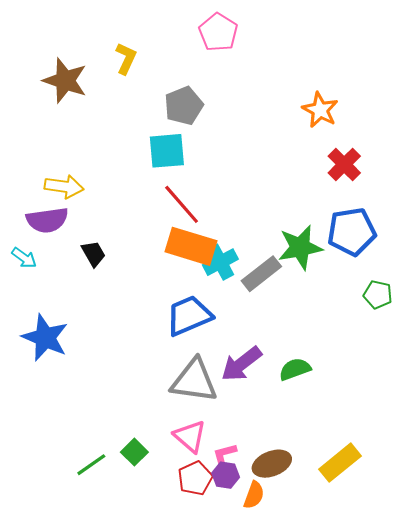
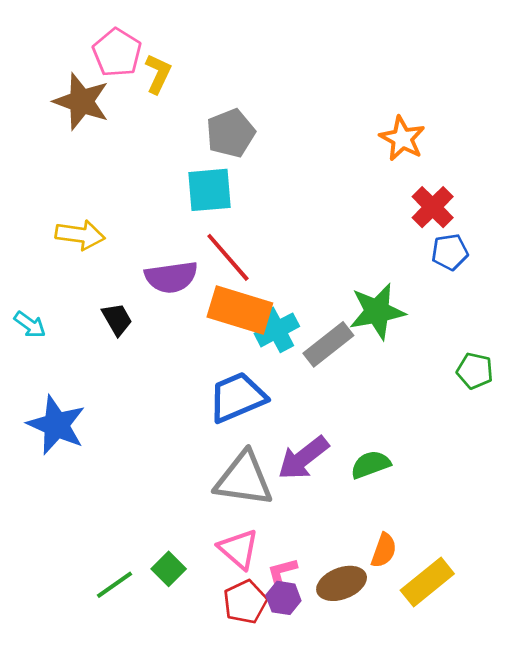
pink pentagon: (218, 32) -> (117, 53), moved
purple semicircle: (47, 220) -> (171, 277), moved
blue pentagon: (352, 232) -> (450, 252), moved, size x0.6
orange semicircle: (254, 495) -> (384, 550), moved

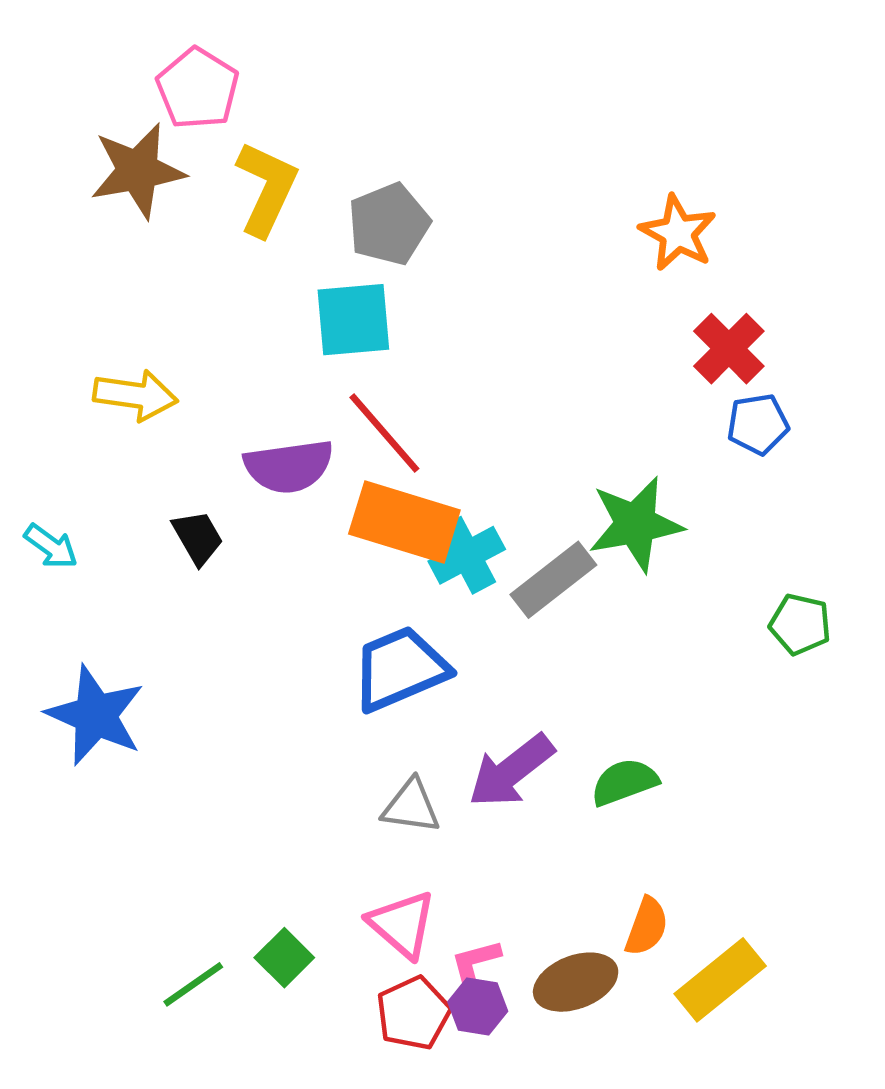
yellow L-shape: (158, 74) -> (267, 189), moved, size x1.4
brown star: (81, 101) -> (138, 171), turned -30
gray triangle: (244, 479) -> (411, 806), size x0.6

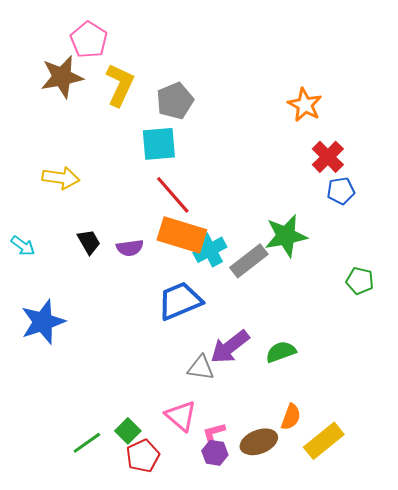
purple semicircle: (289, 466) -> (130, 248), moved, size x0.7
blue star: (95, 715) -> (43, 322), turned 30
gray triangle: (411, 806) -> (201, 368), moved
red pentagon: (413, 1013) -> (143, 456), moved

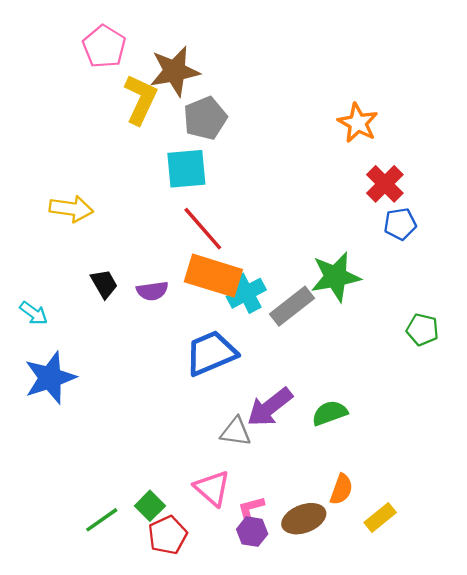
brown star: (62, 77) -> (175, 71), moved
cyan arrow: (23, 246) -> (34, 313), moved
yellow rectangle: (324, 441) -> (380, 518), size x0.7

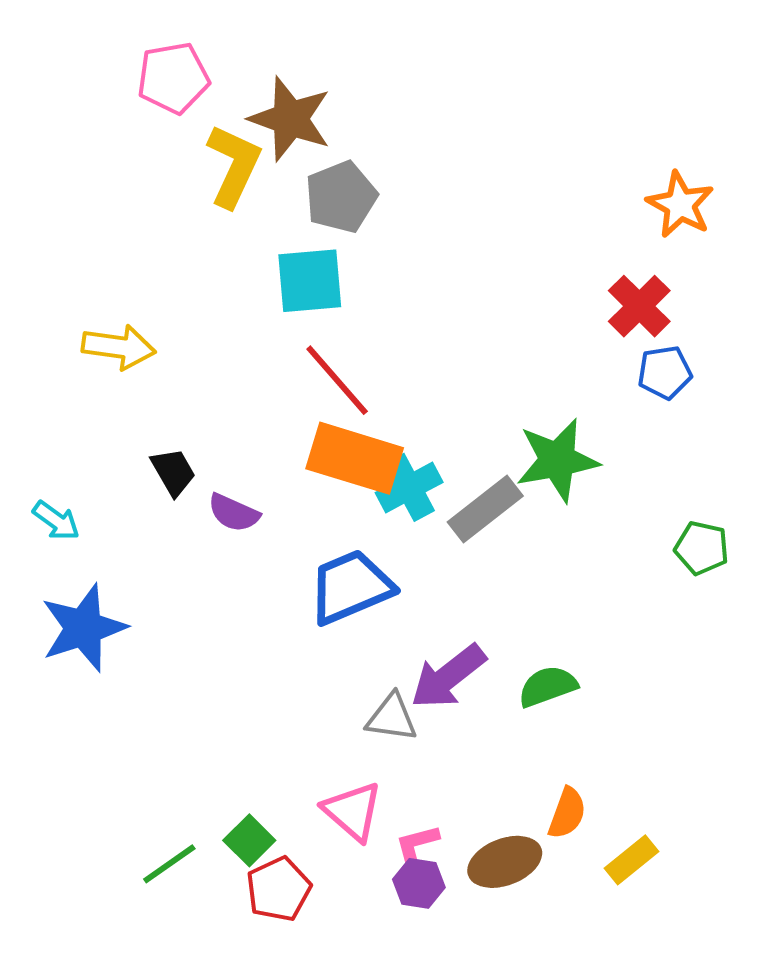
pink pentagon: (104, 47) -> (173, 78), turned 30
brown star: (175, 71) -> (290, 119), turned 30
orange star: (358, 123) -> (680, 205), moved
purple semicircle: (152, 291) -> (234, 513), moved, turned 32

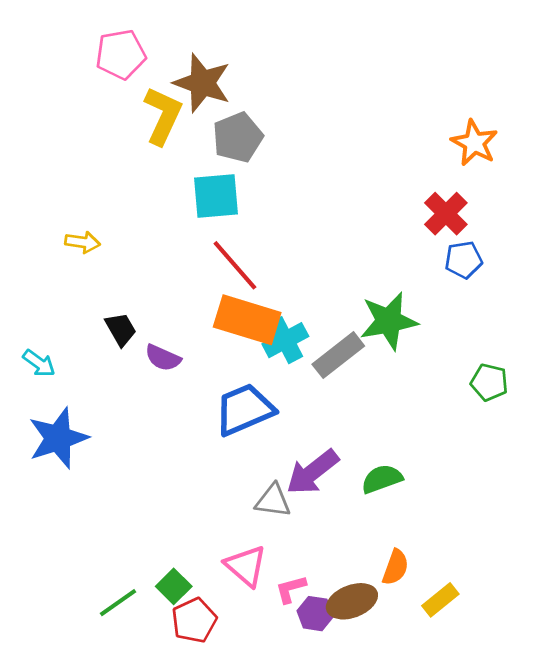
yellow arrow: (119, 347) -> (83, 242), size x0.7
purple hexagon: (419, 883) -> (315, 614), moved

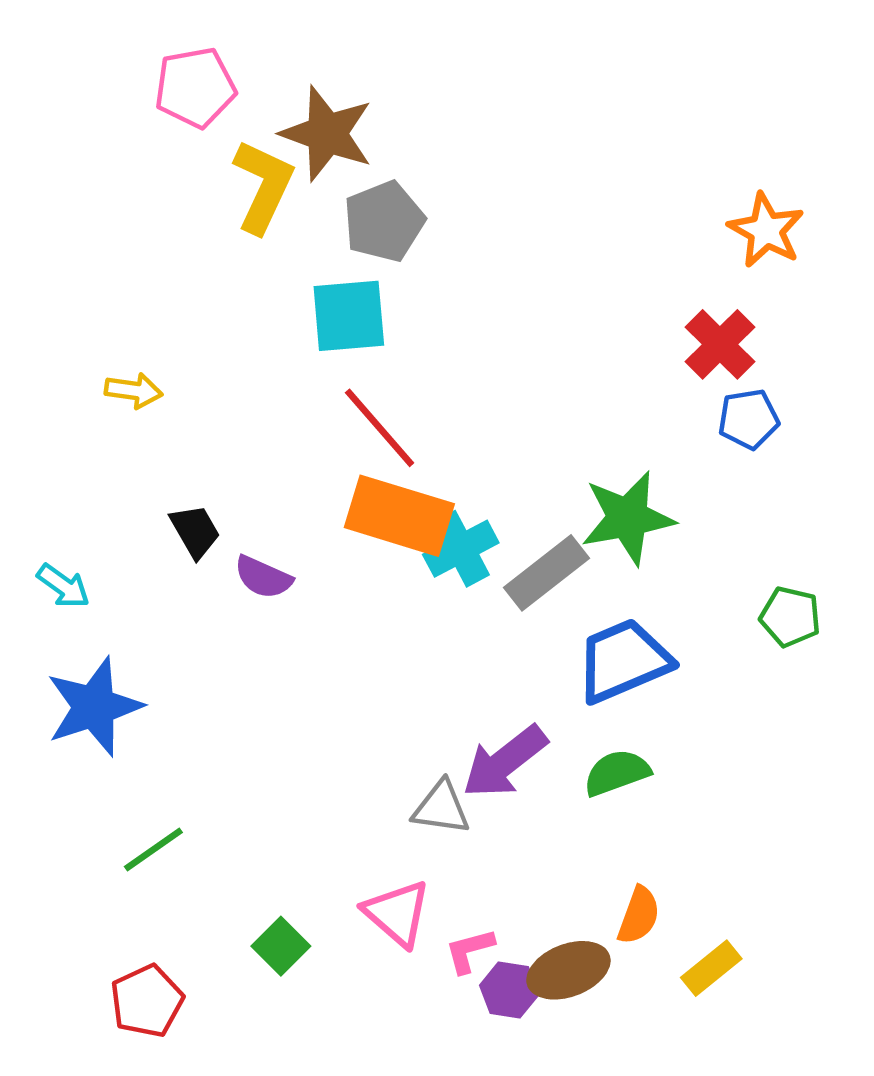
blue trapezoid: (244, 409) -> (623, 661), moved
green line: (118, 603) -> (153, 850), moved
red pentagon: (194, 620) -> (147, 1001), moved

